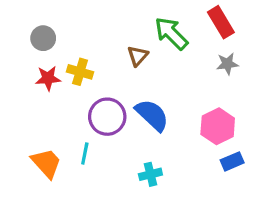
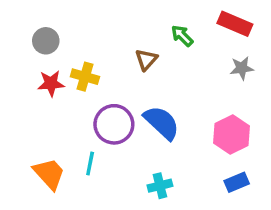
red rectangle: (221, 22) -> (235, 24), turned -36
green arrow: (171, 33) -> (182, 36), size x0.6
blue rectangle: (232, 161) -> (237, 182), moved

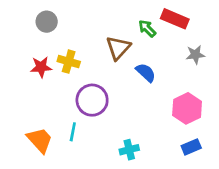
red rectangle: (235, 24) -> (175, 19), moved
gray circle: (46, 41) -> (47, 22), moved
brown triangle: (146, 60) -> (118, 48), size x1.4
blue semicircle: (162, 123) -> (146, 73), moved, size x0.7

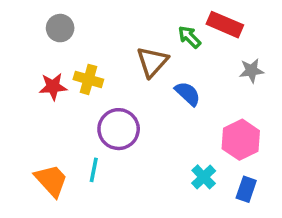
blue rectangle: (191, 147) -> (246, 189), turned -48
cyan cross: (129, 150) -> (204, 177), moved, turned -30

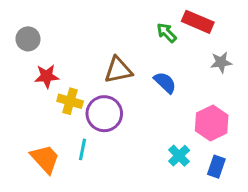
gray circle: (60, 28) -> (28, 39), moved
brown triangle: (152, 62) -> (118, 70), moved, turned 36
yellow cross: (88, 79) -> (70, 101), moved

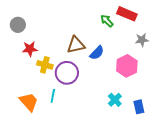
blue semicircle: (165, 83) -> (97, 53), moved, turned 91
pink hexagon: (212, 123) -> (127, 66), moved
blue rectangle: (216, 167) -> (139, 107), turned -32

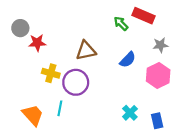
red star: (30, 49) -> (37, 43), moved
blue semicircle: (97, 53) -> (128, 60), moved
pink hexagon: (127, 66) -> (158, 76), moved

